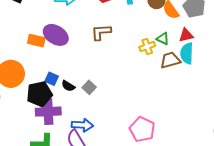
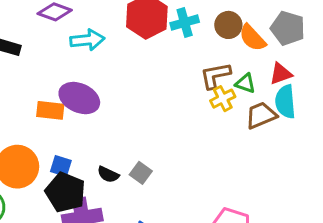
brown L-shape: (101, 32) -> (215, 76), moved
blue square: (52, 79) -> (61, 166), moved
black pentagon: (39, 94) -> (65, 192), turned -30

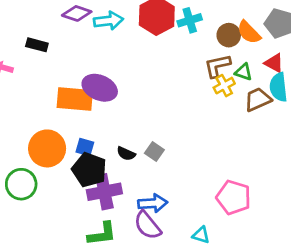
brown circle: (228, 25) -> (229, 35), moved
cyan arrow: (87, 40) -> (108, 21), moved
red triangle: (281, 74) -> (274, 63), turned 50
orange rectangle: (50, 110) -> (75, 99), size x1.5

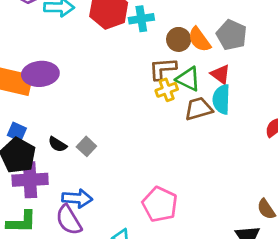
green triangle: (244, 72) -> (188, 79), size x1.4
purple ellipse: (100, 88) -> (40, 74), turned -36

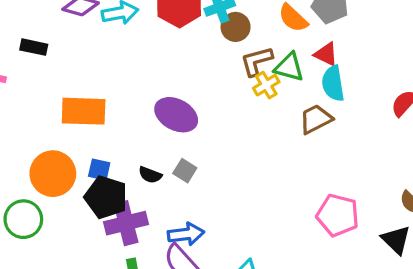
brown circle: (179, 39) -> (236, 27), moved
purple ellipse: (40, 74) -> (176, 115), moved, turned 44
brown trapezoid: (199, 109) -> (316, 119), moved
pink pentagon: (160, 204) -> (338, 215), moved

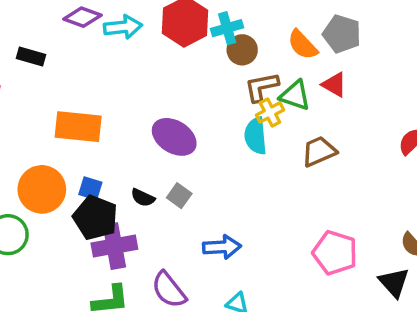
cyan semicircle: (333, 83) -> (256, 136), moved
blue arrow: (186, 234) -> (222, 247), moved

